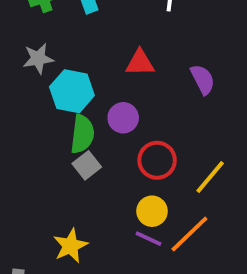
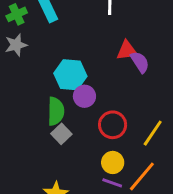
gray star: (38, 59) -> (16, 45), moved
red triangle: (140, 63) -> (127, 51), moved
cyan hexagon: (72, 91) -> (70, 75), moved

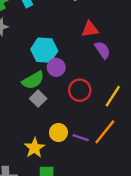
purple semicircle: (140, 62) -> (103, 50), moved
green semicircle: (56, 111) -> (33, 80), turned 60
yellow circle: (113, 162) -> (58, 133), moved

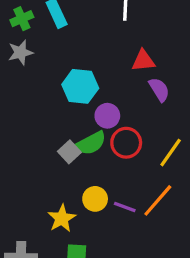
purple circle: (56, 67) -> (107, 116), moved
green semicircle: (33, 80) -> (91, 143), moved

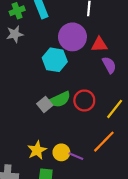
purple circle: (107, 116) -> (72, 37), moved, size x1.6
yellow circle: (95, 199) -> (61, 152), moved
purple line: (125, 207) -> (76, 156), moved

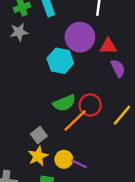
gray square: (45, 105) -> (39, 135), moved
orange line: (104, 142) -> (75, 120), moved

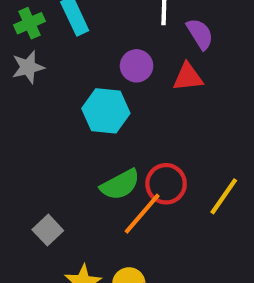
purple circle: (80, 37) -> (137, 66), size x0.6
purple semicircle: (118, 68) -> (200, 34), moved
gray square: (39, 135) -> (48, 230), moved

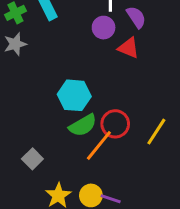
purple circle: (137, 66) -> (104, 28), moved
red triangle: (188, 77) -> (129, 48), turned 30
cyan hexagon: (106, 111) -> (74, 95), moved

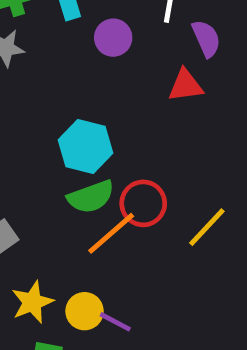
purple circle: (104, 28) -> (113, 38), moved
red triangle: (129, 48) -> (185, 86), turned -40

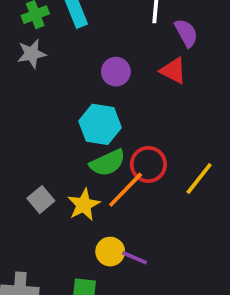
purple circle: (113, 38) -> (116, 72), moved
red triangle: (185, 86) -> (173, 71), turned 40
yellow star: (32, 302) -> (84, 205), moved

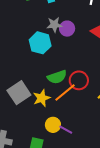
gray star: (32, 54) -> (54, 25), moved
cyan hexagon: (100, 124) -> (40, 43), moved
gray square: (41, 200) -> (19, 93), size x1.6

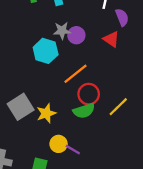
green semicircle: (57, 77) -> (84, 111), moved
orange line: (65, 93) -> (76, 74), moved

